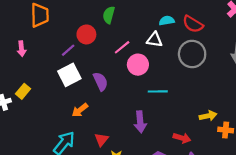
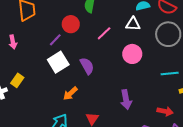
pink circle: (138, 65) -> (132, 54), moved
cyan line: (158, 91) -> (170, 74), moved

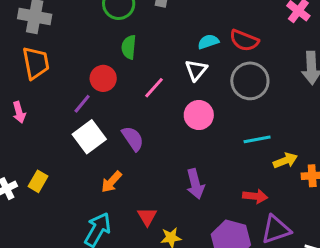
white triangle: (133, 24) -> (196, 70), turned -49
yellow rectangle: (17, 80) -> (38, 181), moved

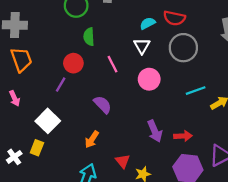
pink line: (154, 88) -> (113, 64), turned -60
white square: (89, 137) -> (48, 121), moved
red arrow: (255, 196) -> (183, 136), moved

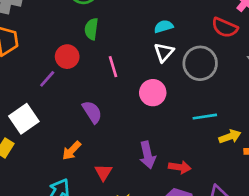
red semicircle: (174, 18) -> (225, 28), moved
white triangle: (142, 46) -> (164, 52), moved
red triangle: (123, 161) -> (103, 172), moved

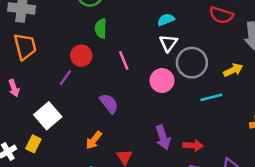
gray circle: (200, 63) -> (192, 63), moved
yellow arrow: (230, 137) -> (233, 70), moved

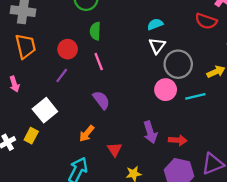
red circle: (81, 56) -> (68, 49), moved
pink line: (124, 61) -> (99, 62), moved
pink circle: (162, 81) -> (166, 90), moved

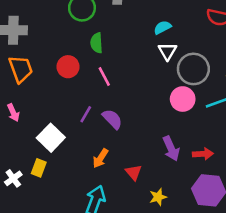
purple line: (62, 75) -> (86, 114), moved

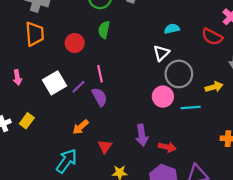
cyan semicircle: (162, 27) -> (172, 29), moved
pink line: (104, 76) -> (100, 74), moved
pink arrow: (13, 113) -> (17, 77), moved
white square: (51, 138) -> (55, 83), moved

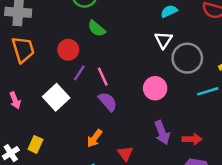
green semicircle: (104, 30) -> (97, 29), turned -49
purple line: (78, 87) -> (79, 73), moved
pink circle: (163, 97) -> (155, 88), moved

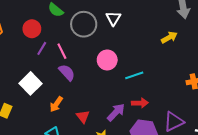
gray circle: (187, 58) -> (84, 24), moved
cyan line: (208, 91) -> (134, 75), moved
white square: (56, 97) -> (30, 83), moved
purple arrow: (162, 133) -> (116, 112), moved, turned -114

